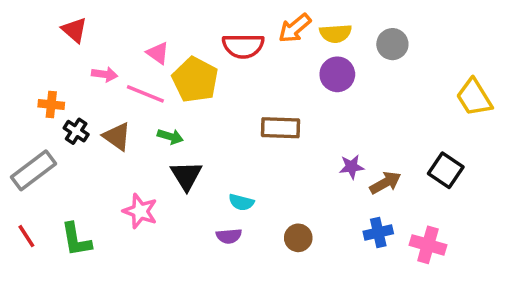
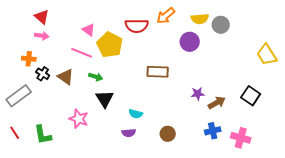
yellow semicircle: (336, 33) -> (200, 19), moved
pink arrow: (105, 74) -> (42, 36), moved

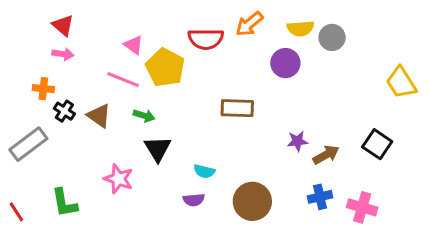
red line: (15, 133) -> (16, 212), moved
brown circle: (168, 134) -> (252, 201), size x1.6

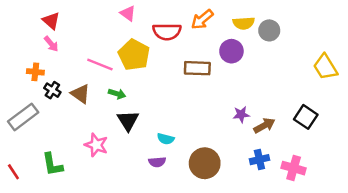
pink triangle: (134, 45) -> (128, 13), moved
pink arrow: (63, 54) -> (51, 44), turned 42
brown rectangle: (237, 108) -> (197, 68), moved

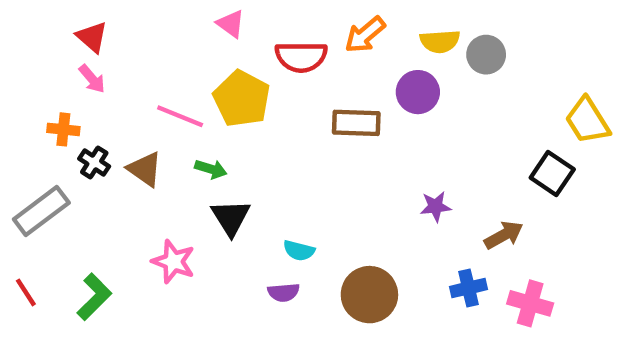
black square: (306, 117) -> (552, 173), moved
brown arrow: (264, 125) -> (504, 235), moved
green L-shape: (52, 164) -> (94, 297), turned -125
red line: (13, 172) -> (26, 292), moved

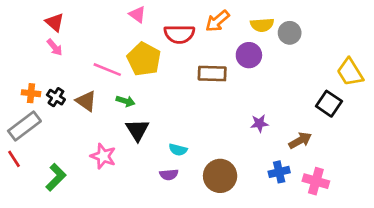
orange cross: (63, 129) -> (31, 93), moved
red line: (26, 292) -> (14, 159), moved

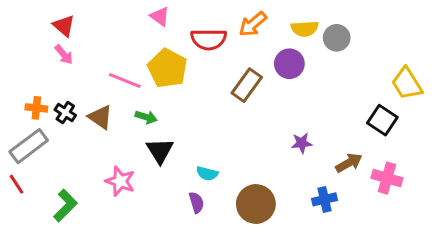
brown rectangle: (212, 74) -> (247, 85), turned -56
purple semicircle: (169, 175) -> (196, 202), turned -102
pink cross: (316, 181) -> (387, 178), moved

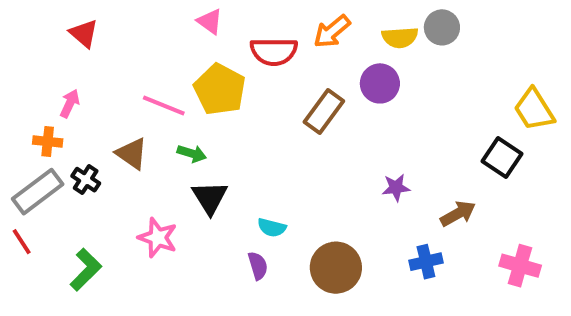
gray circle: (337, 38) -> (442, 27), moved
pink arrow: (64, 55) -> (70, 103), moved, turned -115
black cross: (65, 113) -> (86, 180), moved
pink cross: (387, 178) -> (520, 266), moved

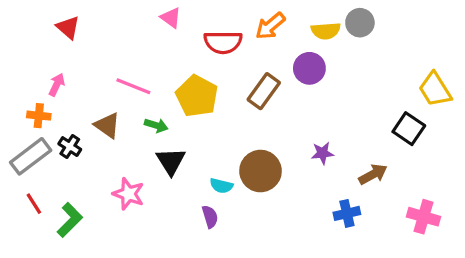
yellow pentagon: (220, 89) -> (197, 96), moved
red line: (22, 242) -> (34, 204), moved
brown circle: (336, 268) -> (260, 171), moved

